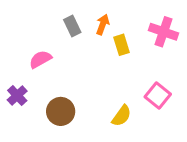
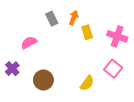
pink cross: (164, 32) -> (117, 36), moved

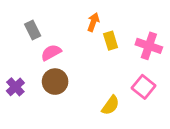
gray rectangle: (52, 19) -> (33, 30), moved
pink semicircle: (29, 43) -> (51, 52), moved
brown circle: (43, 80) -> (55, 82), moved

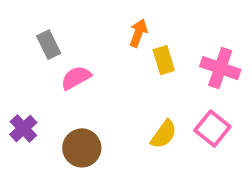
brown circle: (55, 82) -> (82, 148), moved
yellow semicircle: (111, 105) -> (164, 134), moved

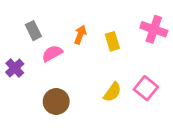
orange arrow: (138, 33) -> (80, 35), moved
pink cross: (220, 68) -> (154, 29), moved
purple cross: (23, 128) -> (15, 68), moved

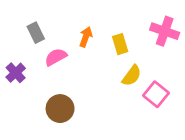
yellow semicircle: (112, 92) -> (132, 76), moved

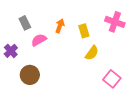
pink square: (156, 94) -> (112, 79), moved
brown circle: (60, 109) -> (30, 75), moved

